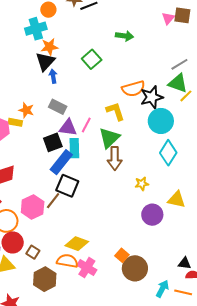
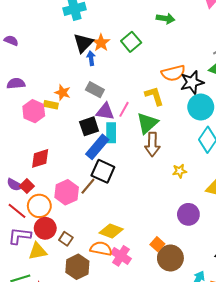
orange star: (49, 47) -> (101, 43), moved, turned -30
purple circle: (152, 215) -> (188, 214), moved

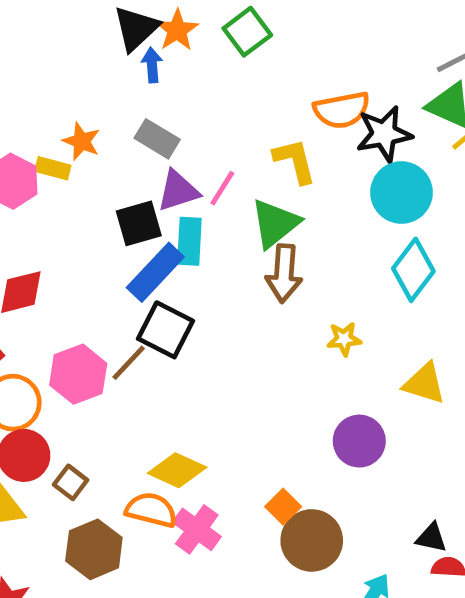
purple triangle: (105, 111) -> (178, 191), turned -30

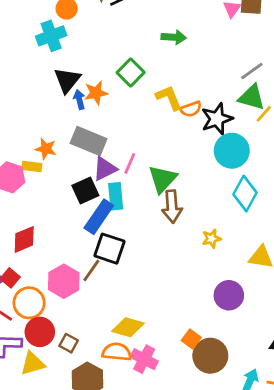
orange star: (177, 30) -> (96, 93), moved, turned 30
orange semicircle: (342, 110) -> (191, 109), size x0.7
gray rectangle: (157, 139) -> (89, 141), size x1.4
yellow L-shape: (295, 161) -> (169, 98), moved

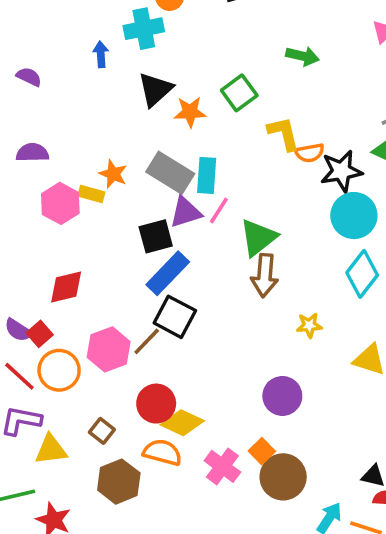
blue arrow: (79, 100) -> (101, 54), moved
cyan rectangle: (116, 196) -> (207, 175), moved
purple circle: (229, 295) -> (282, 396), moved
red circle: (40, 332) -> (156, 404), moved
pink cross: (144, 359) -> (222, 466), moved

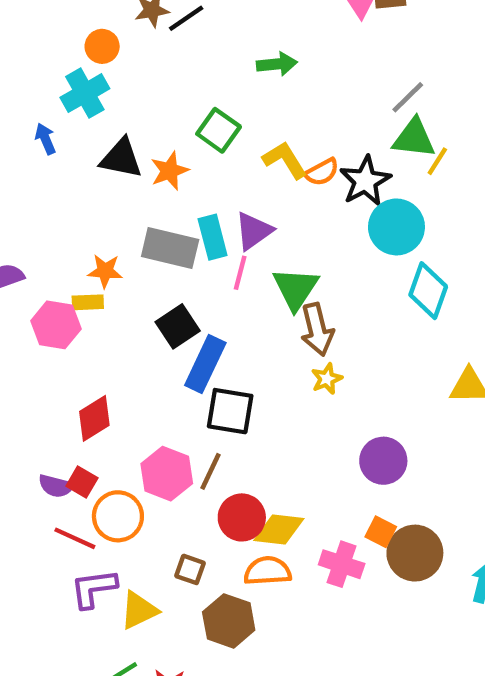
black triangle: (155, 89) -> (121, 158), turned -48
purple triangle: (186, 212) -> (254, 231), moved
yellow star: (309, 325) -> (327, 379), moved
brown line: (147, 341) -> (211, 471), moved

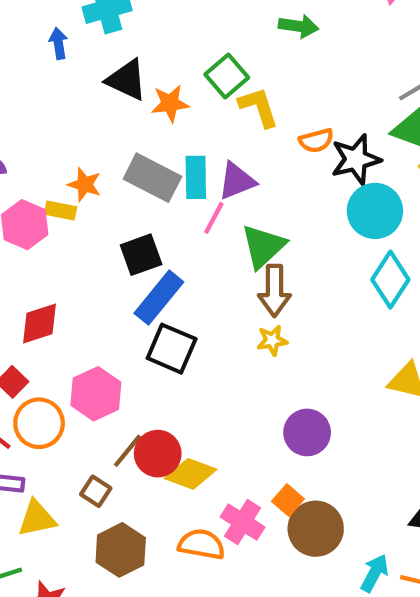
yellow L-shape: (285, 160) -> (259, 107), moved
brown line: (211, 471) -> (128, 451), moved
orange semicircle: (268, 571) -> (201, 544), moved

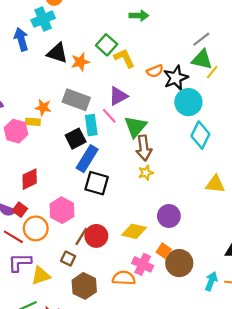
blue arrow: (58, 43) -> (21, 39), size x1.5
cyan rectangle: (196, 177) -> (91, 125), moved
pink line: (214, 218) -> (109, 116), turned -63
yellow diamond: (191, 474) -> (134, 231), moved

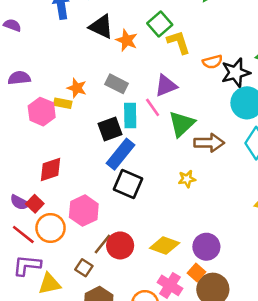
orange star: (80, 62) -> (127, 40), turned 30
gray rectangle: (76, 100) -> (116, 84), size x0.7
brown arrow: (144, 148) -> (209, 143), moved, turned -90
purple circle: (169, 216) -> (206, 247), moved

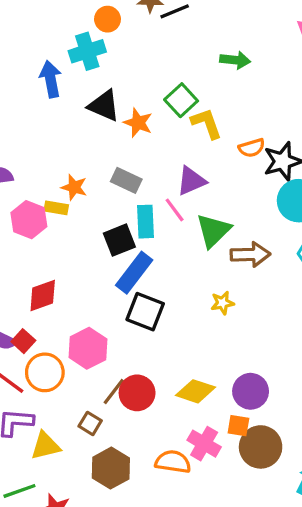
orange square: (197, 273) -> (238, 426), turned -30

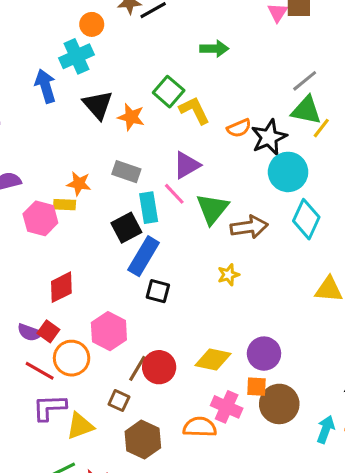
black triangle: (104, 106) -> (98, 105), turned 32
black square: (145, 312) -> (158, 291), size x0.7

